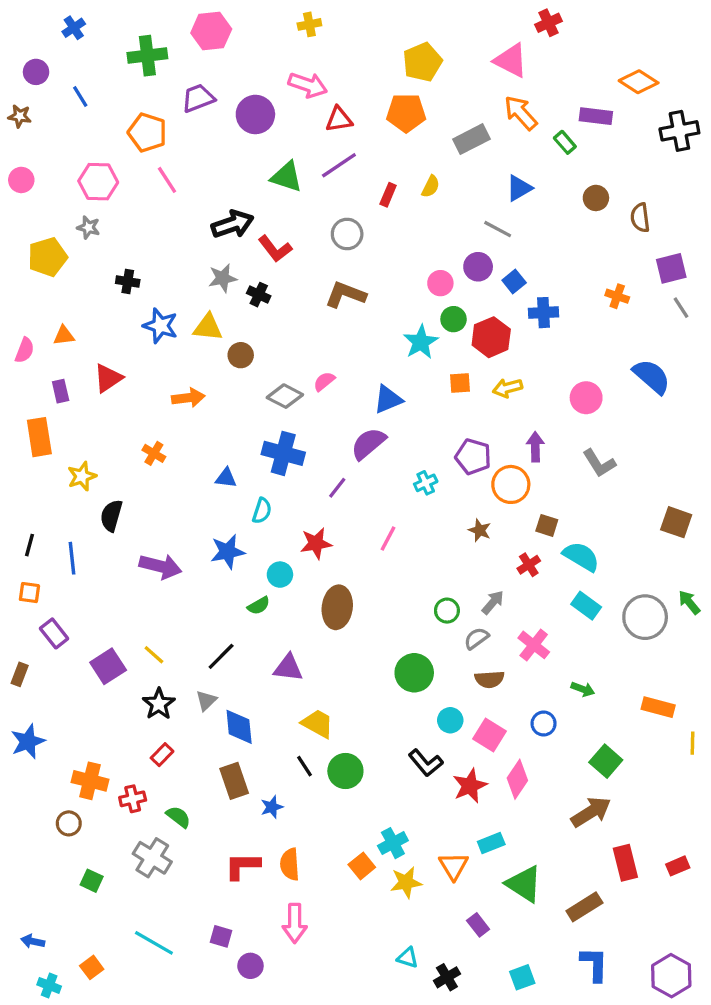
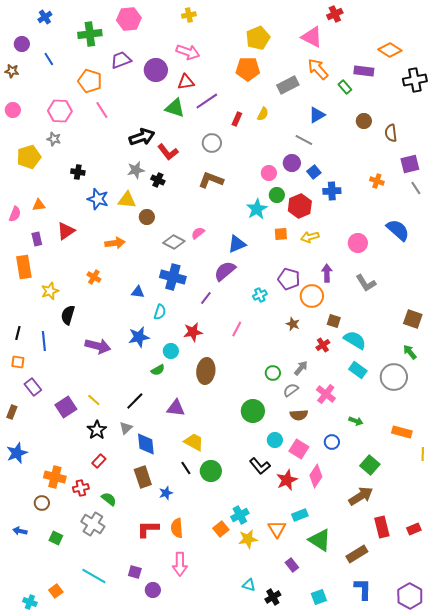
red triangle: (339, 119) -> (186, 82), moved
green arrow: (689, 602) -> (410, 352), moved
blue arrow: (33, 941) -> (20, 531), moved

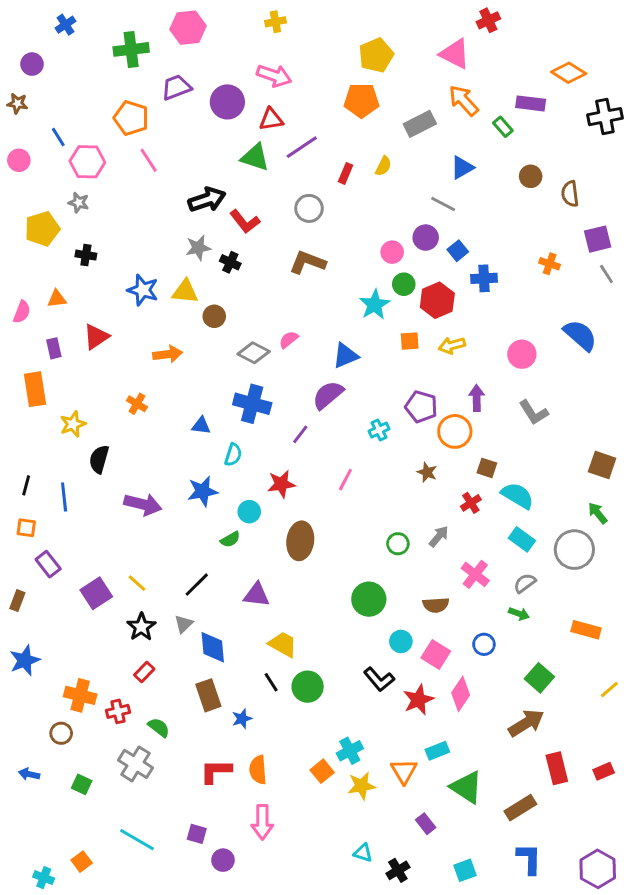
blue line: (49, 59) -> (58, 137), moved
black cross: (78, 172) -> (86, 255), moved
gray semicircle: (291, 390) -> (525, 583), moved
yellow line: (423, 454) -> (609, 690), moved, turned 48

